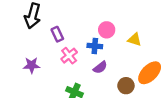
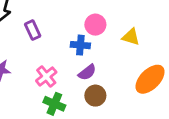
pink cross: (69, 56) -> (46, 76), moved
brown circle: (126, 86) -> (95, 96), moved

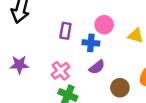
purple rectangle: (33, 30) -> (65, 31), moved, turned 35
brown circle: (95, 96) -> (120, 88), moved

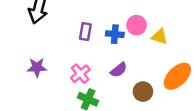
pink circle: (104, 25) -> (137, 25), moved
blue cross: (91, 43) -> (115, 34), moved

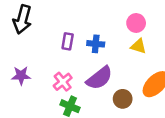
pink circle: (137, 25) -> (136, 23), moved
purple semicircle: (119, 70) -> (99, 78), size x1.6

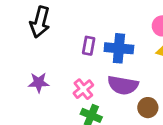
blue cross: (96, 44) -> (119, 48), size x1.5
purple semicircle: (99, 78) -> (123, 85), turned 48

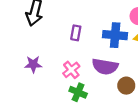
blue cross: (119, 48) -> (115, 35), moved

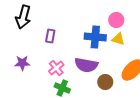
purple rectangle: (76, 33) -> (50, 36), moved

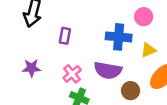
yellow triangle: (118, 39) -> (148, 50), moved, turned -40

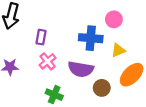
pink cross: (72, 74) -> (48, 61), moved

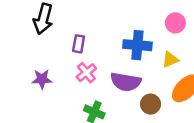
pink circle: (114, 19) -> (175, 23), moved

